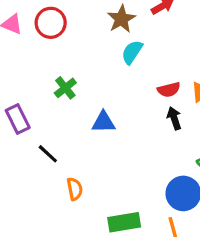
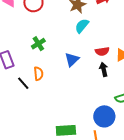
blue triangle: (104, 122) -> (72, 60), moved, turned -49
orange semicircle: (75, 189) -> (38, 74), moved

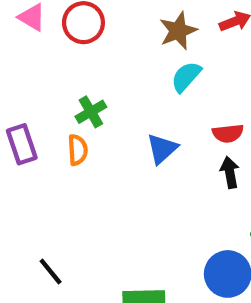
orange semicircle: (38, 74) -> (78, 150), moved
black line: (23, 83) -> (51, 271), moved

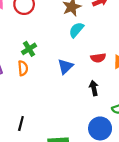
black arrow: (230, 172) -> (94, 88), moved
black line: (51, 271) -> (21, 124), moved, turned 56

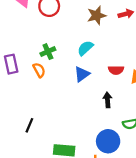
cyan semicircle: (76, 30) -> (85, 48), moved
orange semicircle: (23, 68) -> (39, 70), turned -32

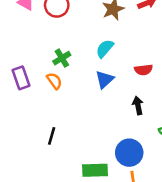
black line: (29, 125) -> (52, 136), moved
blue circle: (108, 141) -> (129, 153), moved

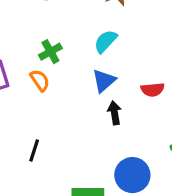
red semicircle: (144, 70) -> (153, 90), moved
black arrow: (138, 105) -> (114, 113), moved

